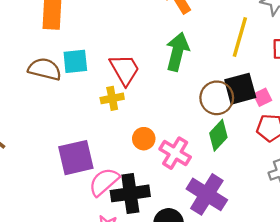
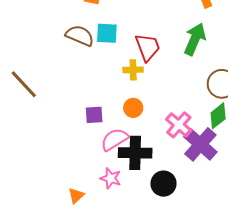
orange circle: (144, 139) -> (133, 108), moved
purple square: (76, 158) -> (94, 115), size x0.6
purple cross: (207, 194) -> (200, 144), moved

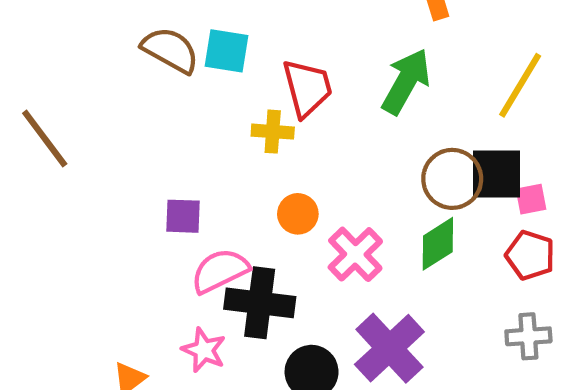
orange circle: (133, 108) -> (298, 214), moved
purple cross: (200, 144) -> (389, 348), moved

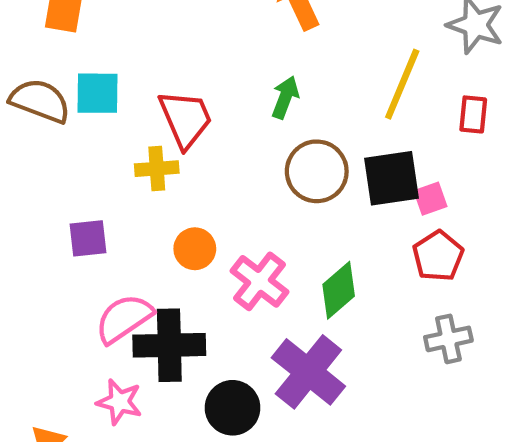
green arrow: (406, 81) -> (285, 97), size x0.6
brown circle: (452, 179) -> (317, 171), moved
purple square: (183, 216) -> (88, 238), moved
green diamond: (438, 244) -> (339, 290), moved
red pentagon: (530, 255) -> (438, 256), turned 30

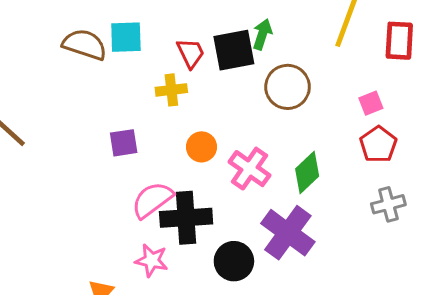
red rectangle: (473, 114) -> (399, 41), size x1.4
red trapezoid: (185, 119) -> (191, 53), size x0.7
black square: (392, 178) -> (234, 50), moved

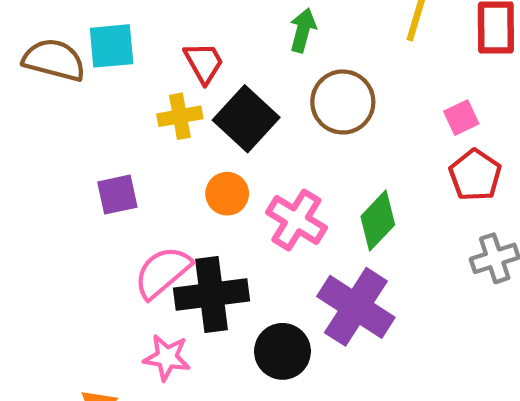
black square: (234, 50) -> (246, 119), moved, turned -33

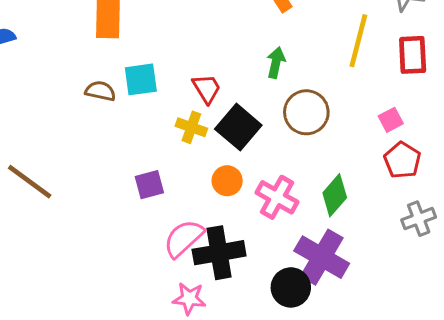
brown semicircle: (54, 60) -> (100, 91), size x0.7
yellow cross: (180, 116) -> (191, 127), turned 32
black circle: (282, 351) -> (291, 287), moved

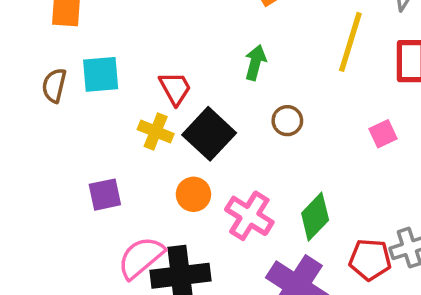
brown semicircle: (100, 91) -> (54, 85), turned -92
brown circle: (306, 112) -> (287, 121), size x0.6
red pentagon: (402, 160) -> (370, 260), moved, turned -30

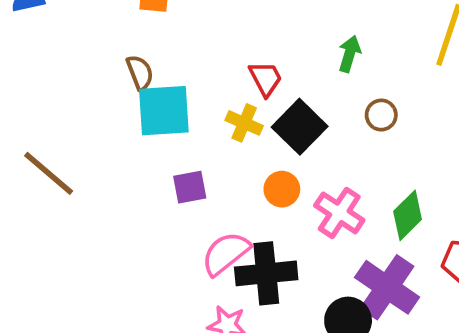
cyan square: (101, 74) -> (164, 111), moved, size x1.4
brown semicircle: (54, 85) -> (140, 73), turned 144

